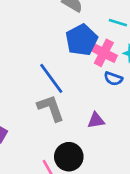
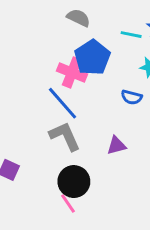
pink cross: (104, 53) -> (72, 73), moved
black circle: (69, 157) -> (74, 182), moved

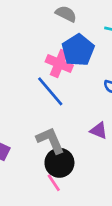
gray L-shape: (65, 136) -> (50, 140), moved
purple triangle: (116, 145) -> (99, 131), turned 36

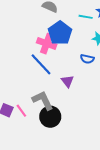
purple triangle: (99, 131) -> (67, 81), moved, turned 32
pink line: (54, 183) -> (21, 111), moved

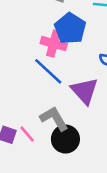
purple triangle: (67, 81) -> (85, 91), size x1.6

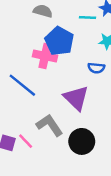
blue line: (48, 71) -> (22, 85), moved
black circle: (65, 139) -> (82, 141), moved

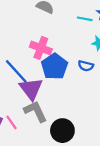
blue pentagon: (59, 41) -> (54, 67), moved
purple triangle: (76, 98) -> (31, 89), moved

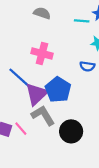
blue pentagon: (54, 67) -> (58, 90), moved
purple triangle: (31, 89) -> (36, 94), turned 30

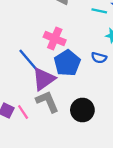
blue pentagon: (58, 90) -> (67, 63), moved
black circle: (71, 131) -> (82, 110), moved

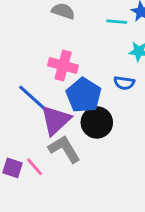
black circle: (82, 110) -> (97, 122), moved

